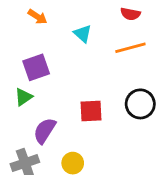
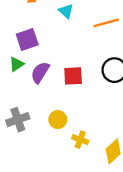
purple semicircle: (45, 131) -> (40, 72), moved

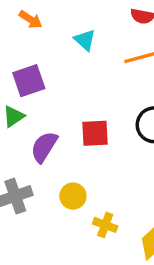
purple semicircle: (40, 72) -> (44, 147), moved

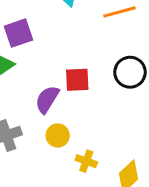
purple semicircle: (44, 147) -> (47, 99), moved

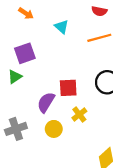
yellow cross: (86, 161) -> (79, 114), moved, turned 32

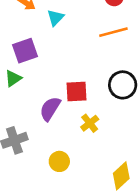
cyan triangle: (62, 27) -> (55, 18), moved, turned 32
yellow circle: (54, 129) -> (59, 161), moved

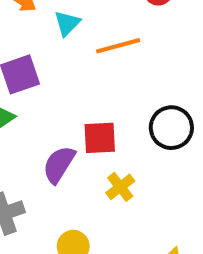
orange line: (113, 32) -> (118, 46), moved

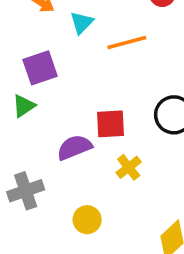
purple semicircle: (59, 164) -> (74, 147), turned 36

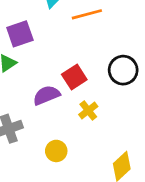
red square: (111, 124) -> (74, 77), turned -30

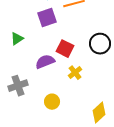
purple square: (20, 34) -> (47, 18), moved
red square: (74, 77) -> (65, 49), turned -30

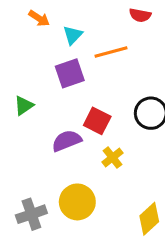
gray cross: (18, 86) -> (31, 214), moved
yellow circle: (52, 102) -> (77, 202), size x1.5

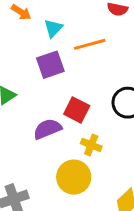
yellow cross: (113, 158) -> (91, 145), turned -30
yellow circle: (77, 202) -> (74, 177), moved

